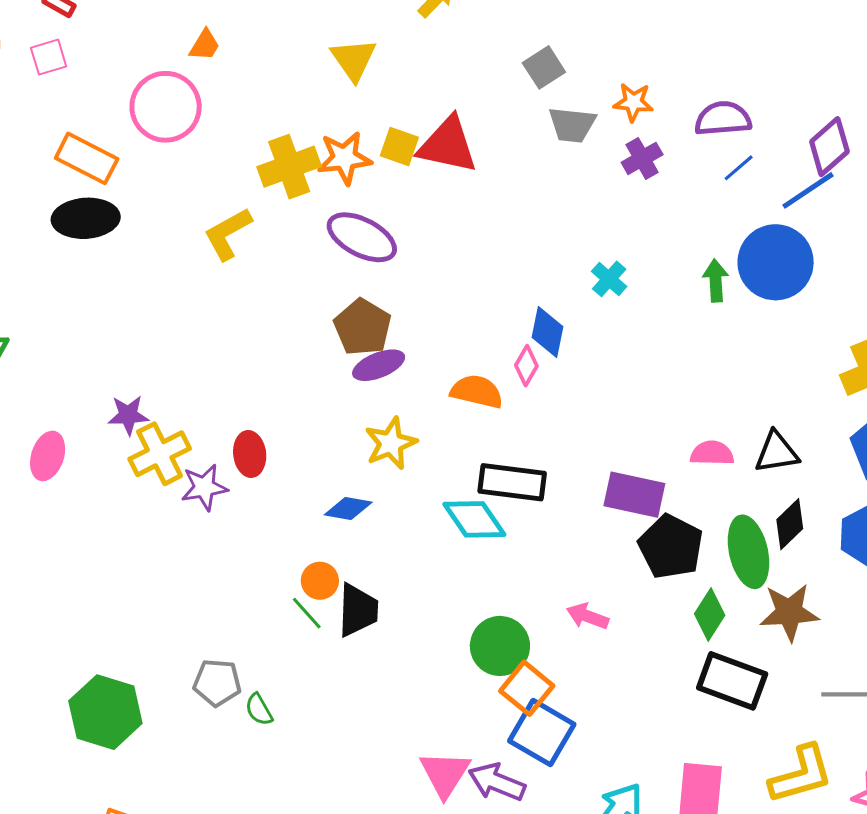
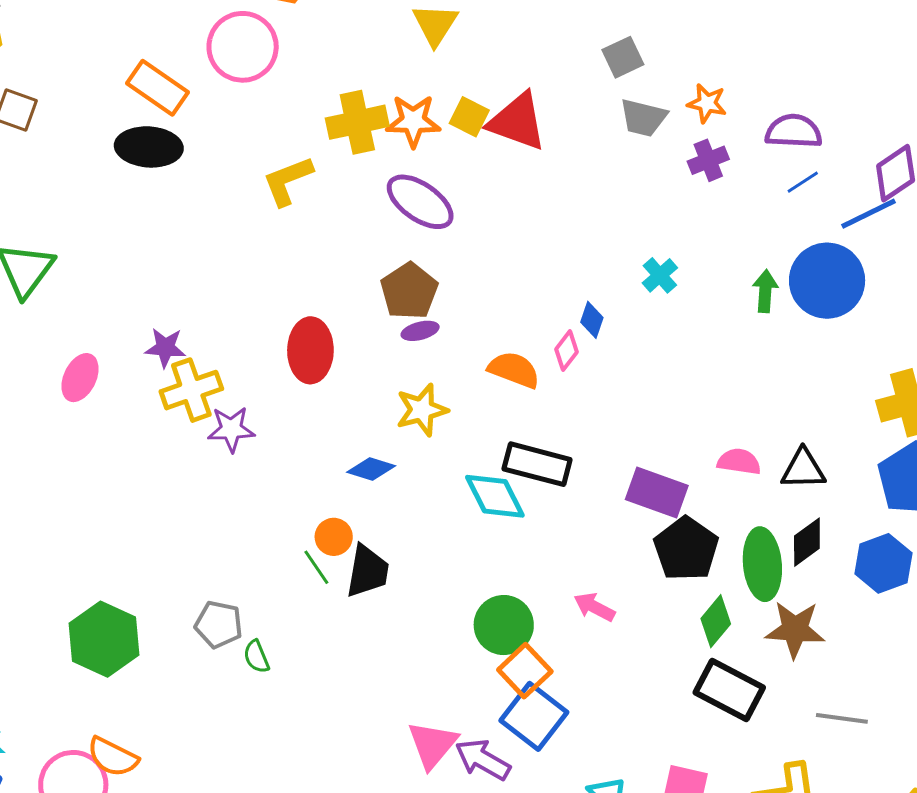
blue diamond: (547, 332) -> (592, 320), size x0.7
purple ellipse: (379, 365) -> (420, 331), size x0.7
red ellipse: (250, 454) -> (310, 350), moved, size x1.4

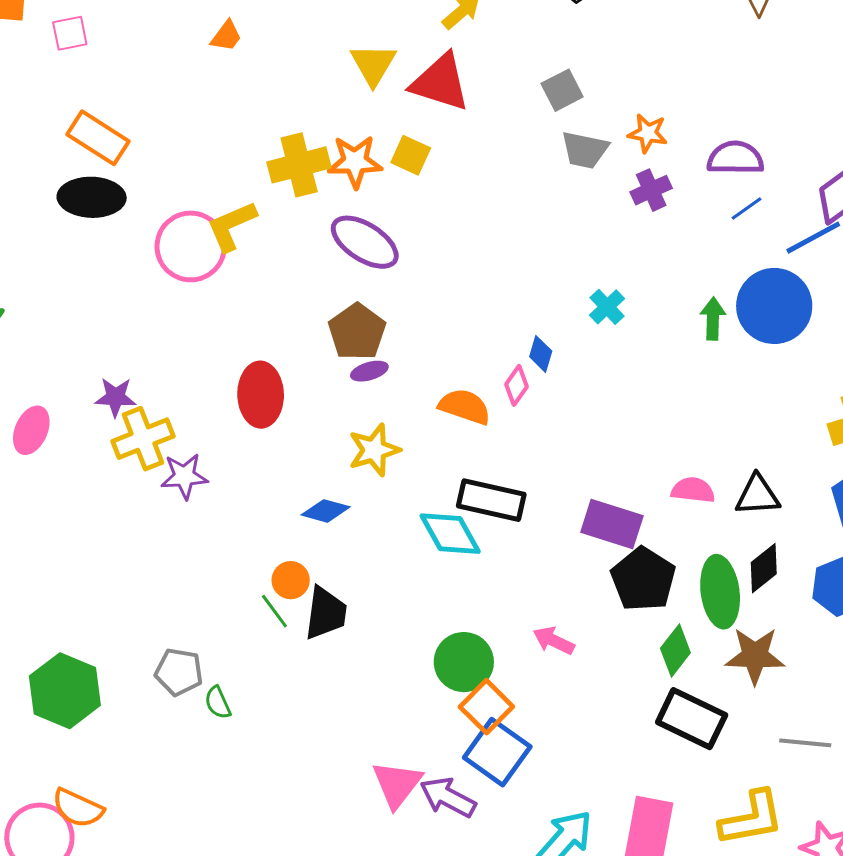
pink circle: (243, 47) -> (191, 246), moved
red triangle: (517, 122) -> (440, 82), moved

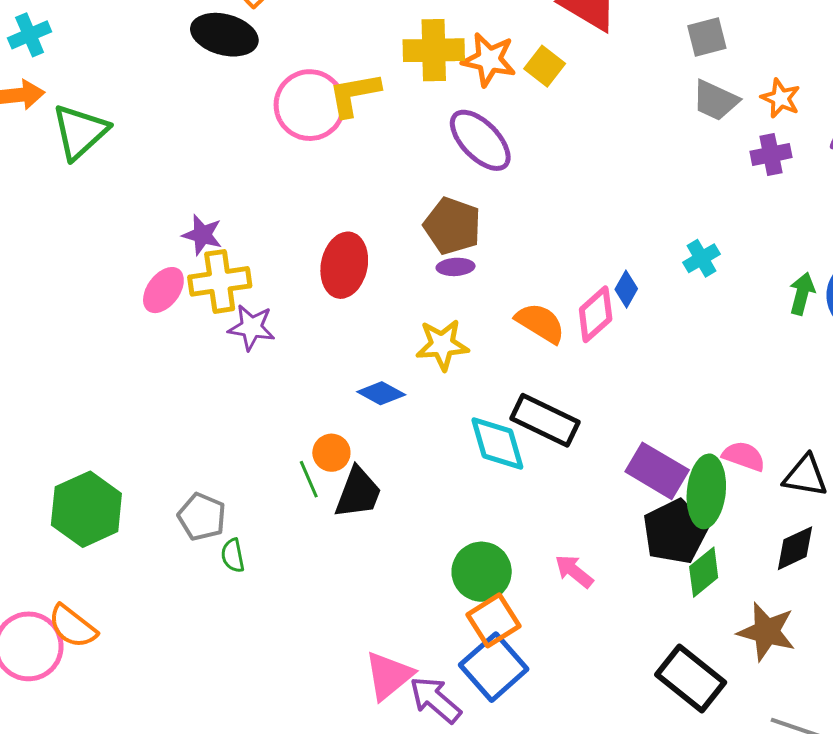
brown pentagon: (357, 332) -> (452, 226), turned -30
pink diamond: (516, 385) -> (596, 314), size x1.4
pink ellipse: (31, 430) -> (163, 290), moved
green ellipse: (720, 592) -> (706, 491), moved
green diamond: (675, 650) -> (704, 572), moved

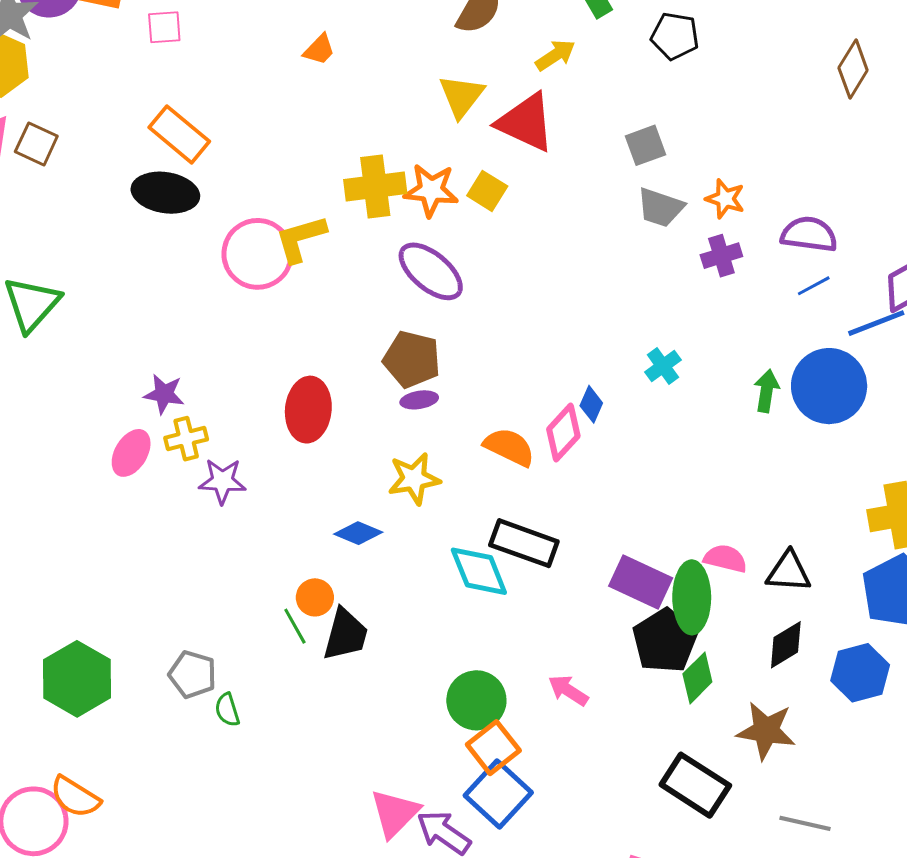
yellow cross: (220, 281) -> (186, 439), size x0.7

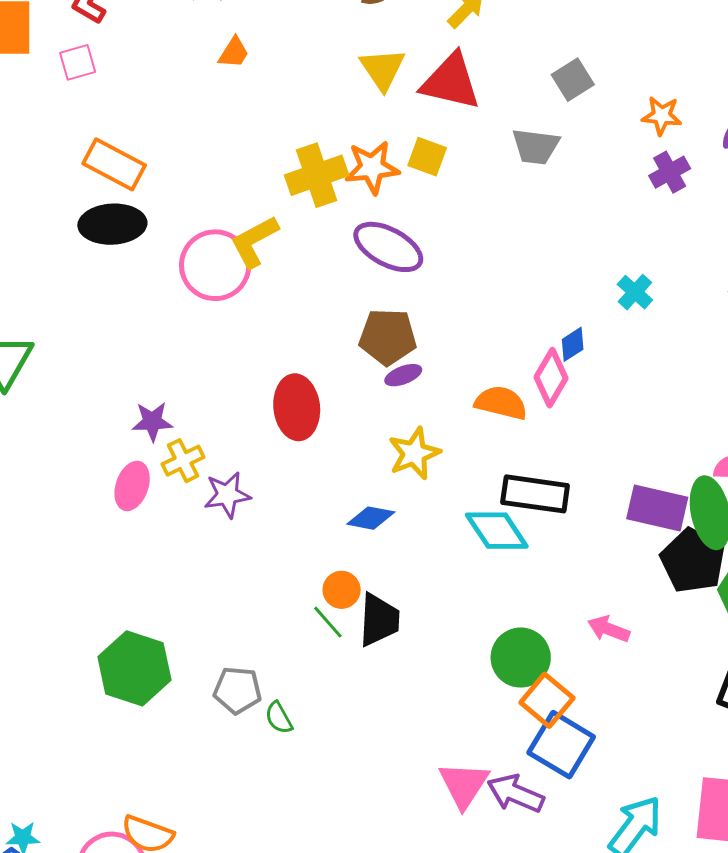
gray trapezoid: (660, 207) -> (536, 146), moved
blue diamond: (591, 404) -> (573, 344), turned 45
green hexagon: (77, 679) -> (134, 668), moved

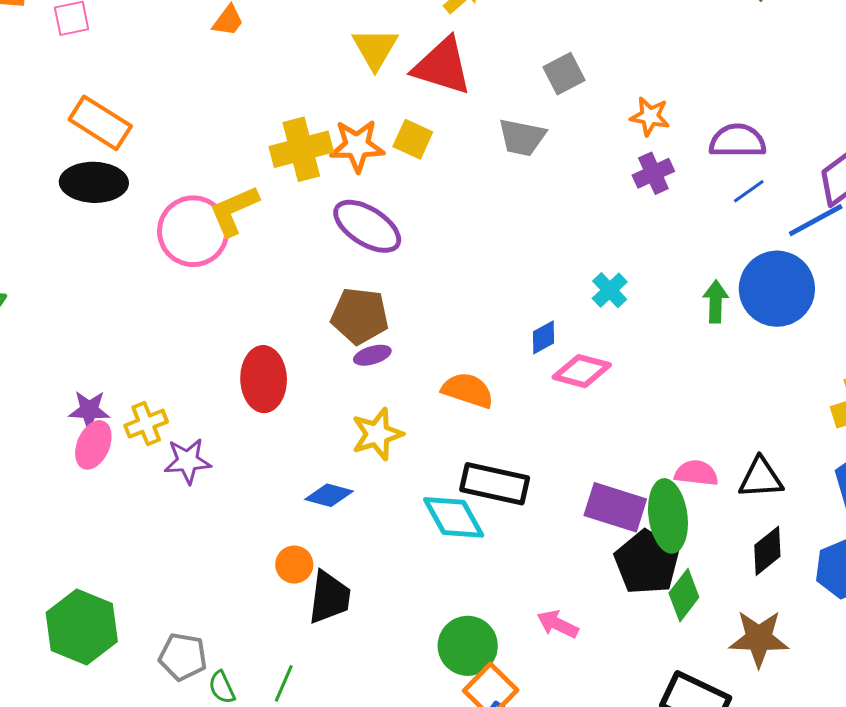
pink diamond: (551, 378) -> (582, 371), moved, turned 70
purple star: (152, 422) -> (89, 410), moved
green line: (328, 622) -> (284, 683), moved, turned 60

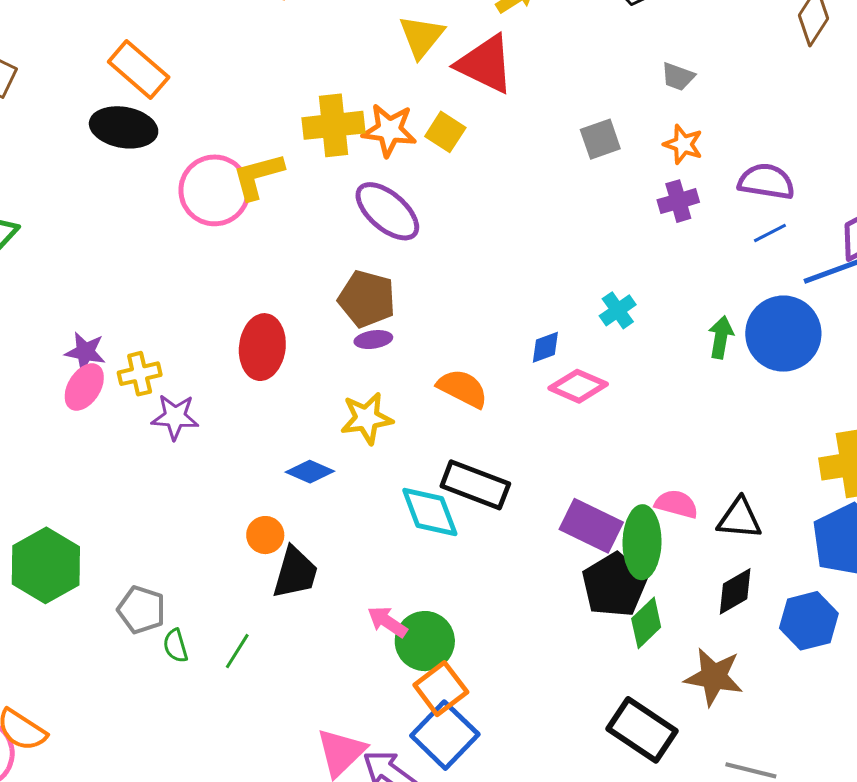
gray square: (564, 74) -> (600, 139), moved
gray trapezoid: (522, 137) -> (678, 77), moved, size x0.7
pink arrow: (558, 624) -> (387, 622), moved

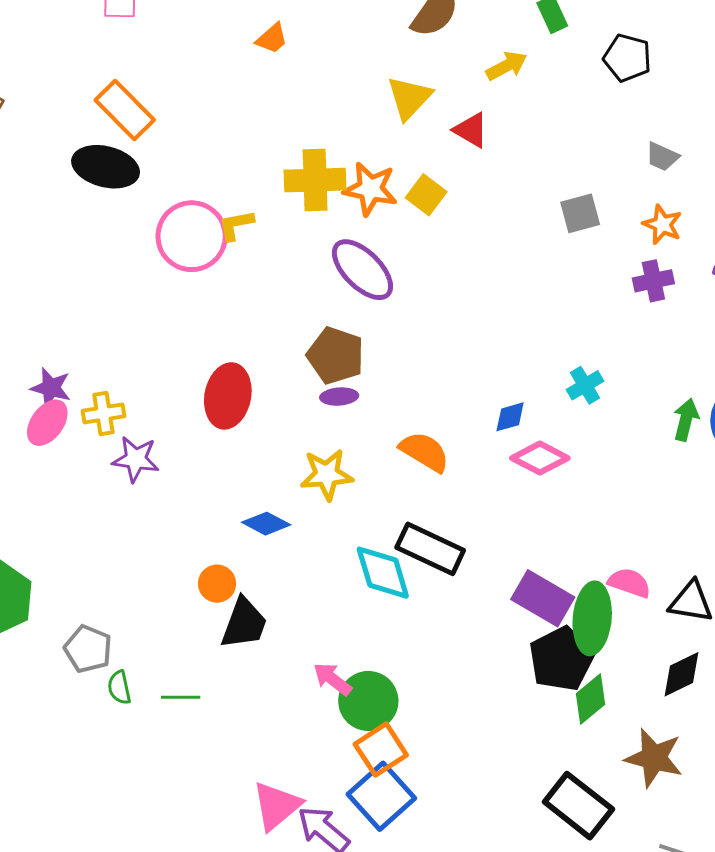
red triangle: (485, 64) -> (471, 130), size x0.6
yellow L-shape: (258, 176) -> (236, 225), size x0.7
green line: (237, 651) -> (181, 697), turned 54

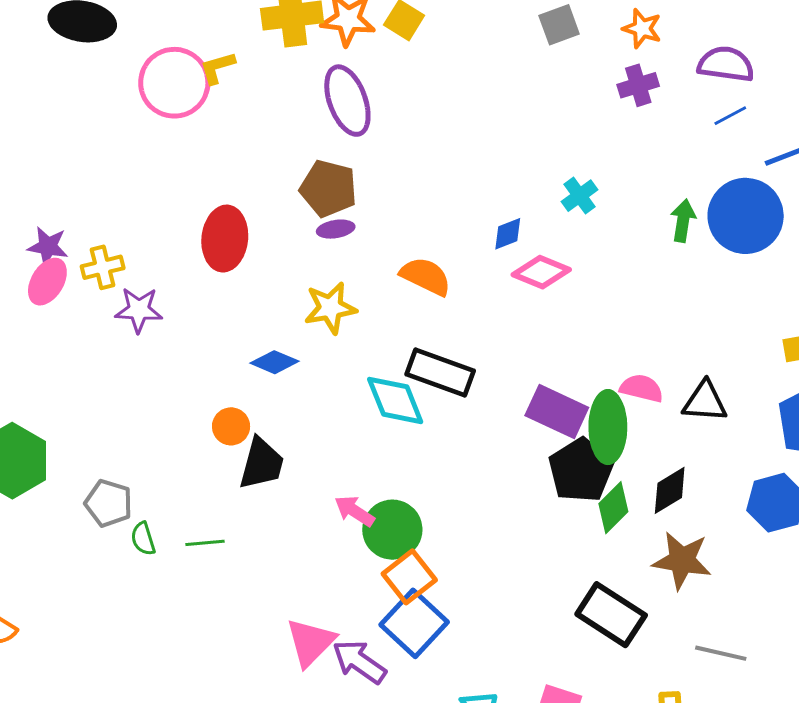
purple ellipse: (362, 270) -> (347, 101), turned 30
black diamond: (682, 674) -> (670, 490), moved

